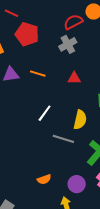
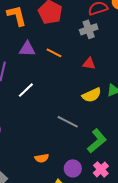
white line: (45, 113) -> (26, 90), moved
yellow semicircle: (80, 120) -> (92, 95), moved, turned 42

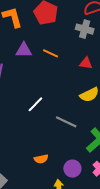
gray cross: (89, 29) -> (85, 29), turned 36
white line: (26, 90) -> (35, 104), moved

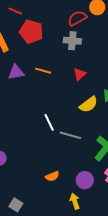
red triangle: (86, 63) -> (80, 74), turned -40
white line: (35, 104) -> (49, 122), moved, turned -60

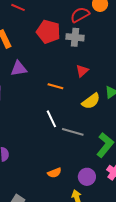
red pentagon: (31, 32) -> (48, 32), moved
orange line: (43, 71) -> (55, 86), moved

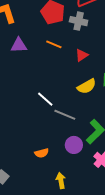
orange line: (55, 86) -> (54, 44), moved
white line: (51, 119) -> (45, 99), turned -30
purple circle: (87, 177) -> (74, 145), moved

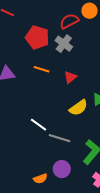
gray cross: (79, 21) -> (64, 44), turned 30
purple circle: (74, 145) -> (62, 169), moved

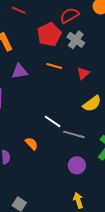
red semicircle: (69, 21) -> (69, 15), moved
red pentagon: (37, 37) -> (49, 34), turned 30
orange semicircle: (40, 179) -> (32, 144), moved, turned -112

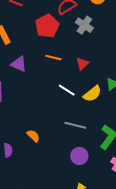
gray cross: (76, 40) -> (84, 25), moved
purple triangle: (20, 71) -> (19, 64), turned 36
white line: (53, 121) -> (67, 90), moved

